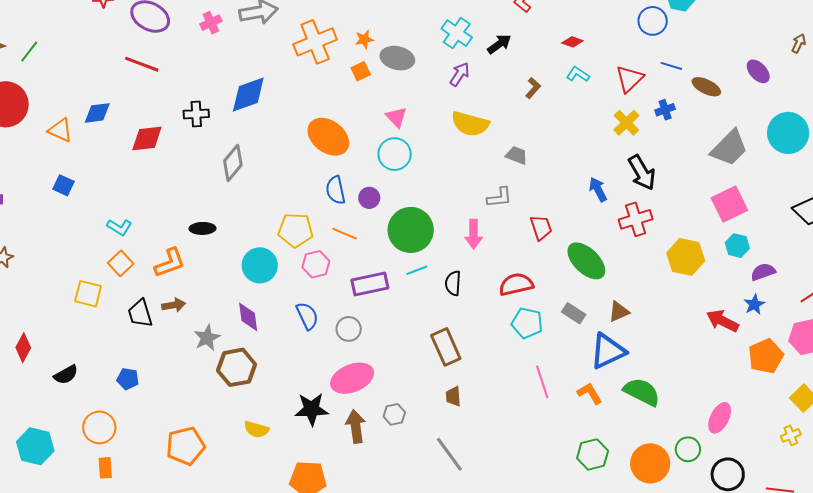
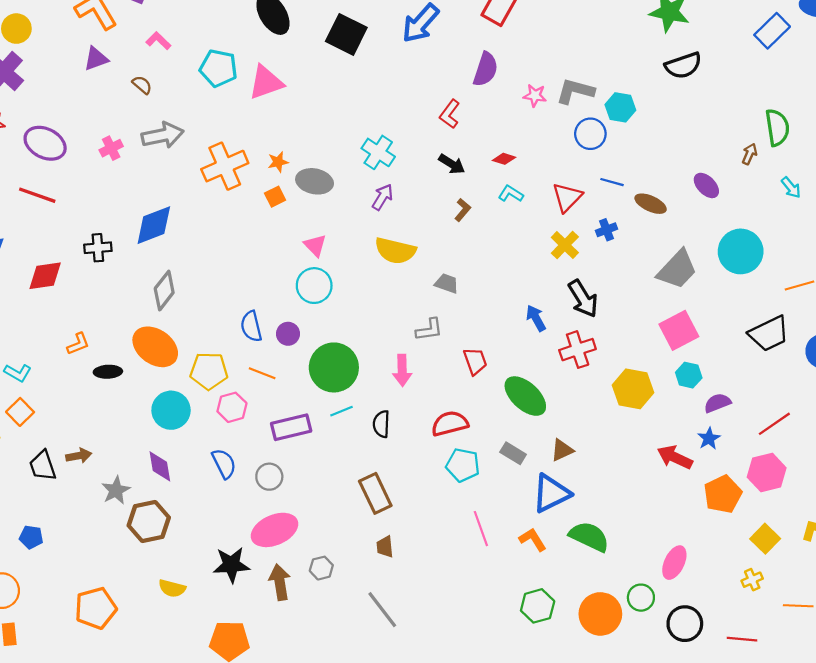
black arrow: (499, 44) -> (452, 164), moved, turned 70
orange ellipse: (328, 137) -> (155, 347), moved
gray diamond: (233, 163) -> (164, 291), moved
orange L-shape: (170, 263) -> (78, 344), moved, size x0.7

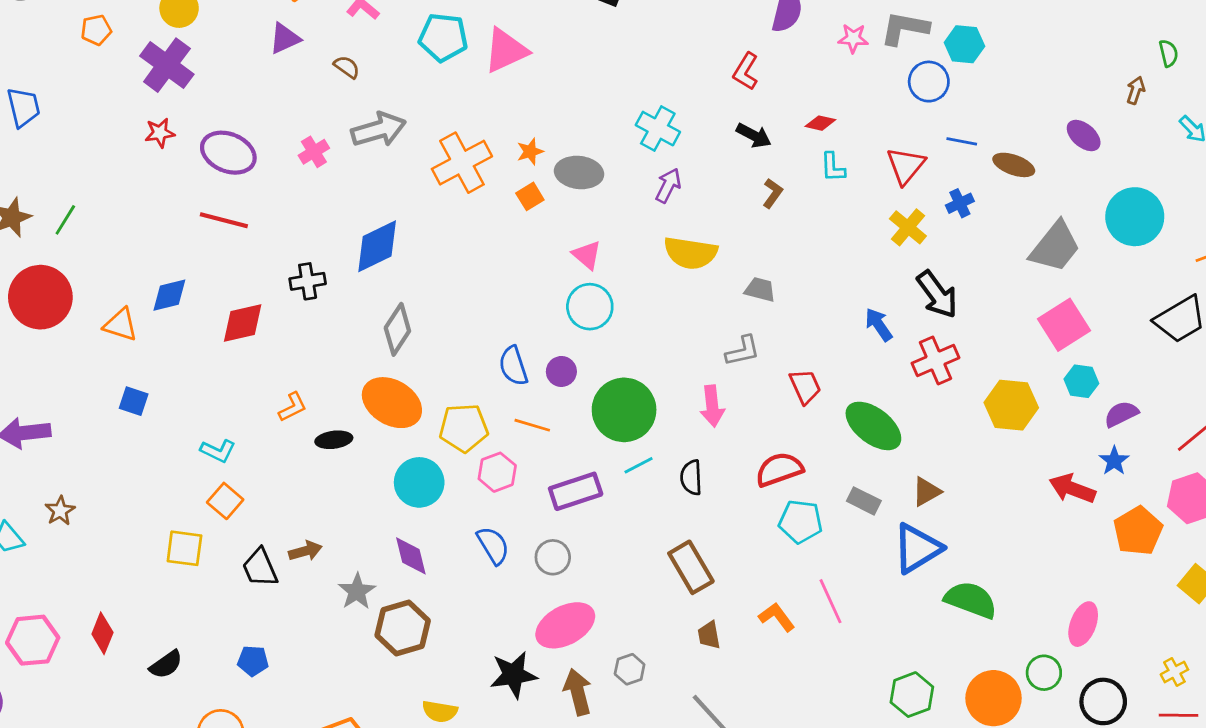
green semicircle: (777, 127) -> (1169, 53), size x0.6
cyan L-shape: (511, 194) -> (833, 167), turned -120
orange L-shape: (533, 540) -> (777, 617), moved
yellow cross: (752, 580) -> (1174, 672), moved

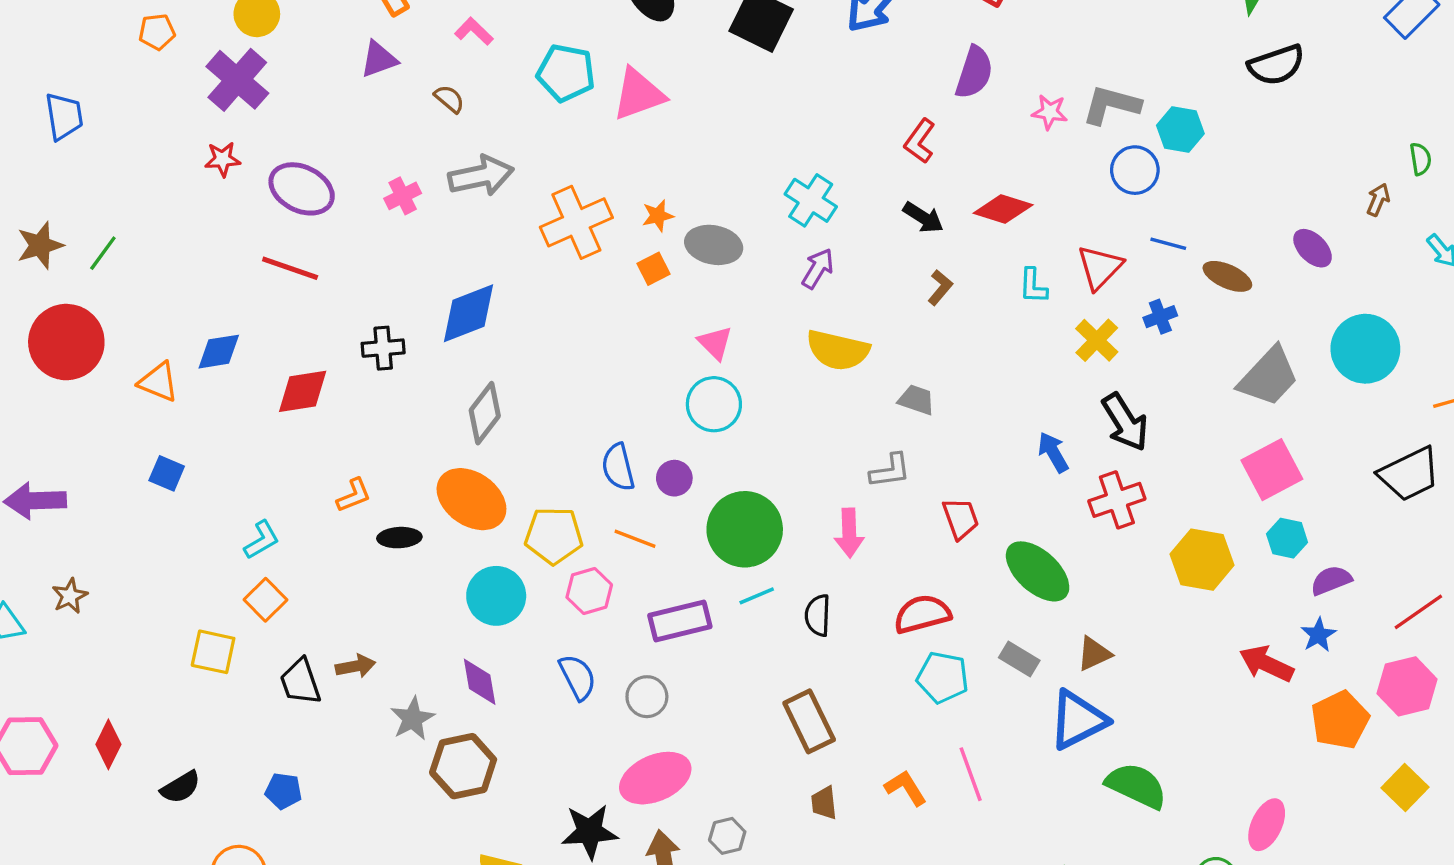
red diamond: (820, 123) -> (1003, 209), size x1.6
cyan L-shape: (833, 167) -> (1033, 286), moved
cyan L-shape: (218, 451) -> (262, 540), turned -60

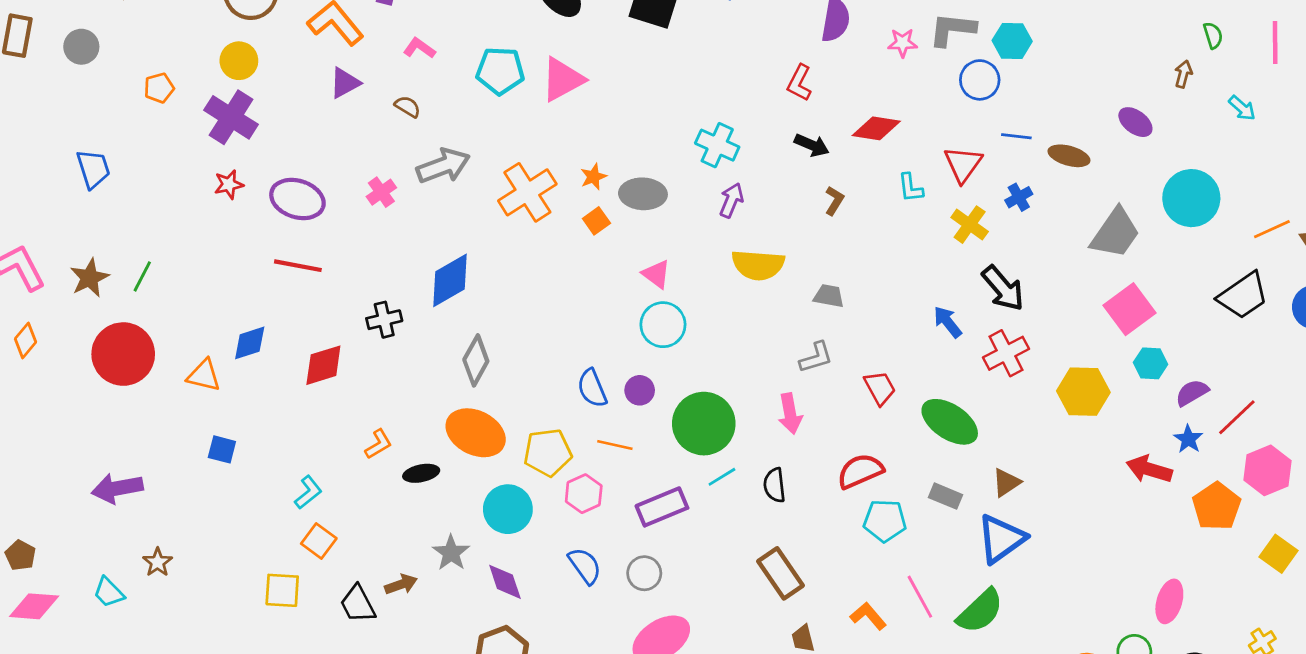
red line: (1418, 612) -> (1237, 417), moved
gray star: (413, 719) -> (451, 553), moved
green semicircle: (1136, 786) -> (980, 611), moved, turned 120

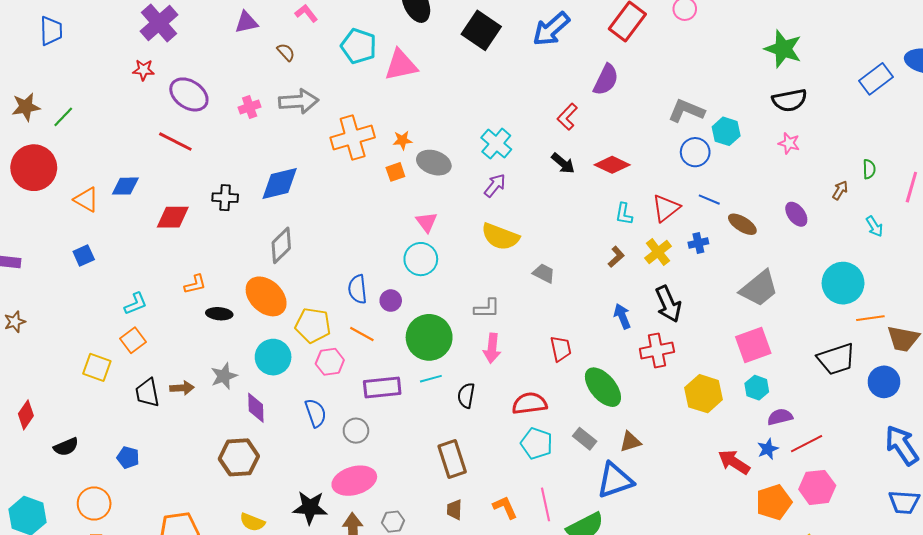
pink star: (903, 43) -> (789, 143), moved
cyan circle: (1191, 198) -> (843, 283), moved
brown L-shape: (834, 201) -> (616, 257), moved
gray L-shape: (816, 357) -> (487, 308), moved
blue square: (222, 449) -> (84, 256), turned 35

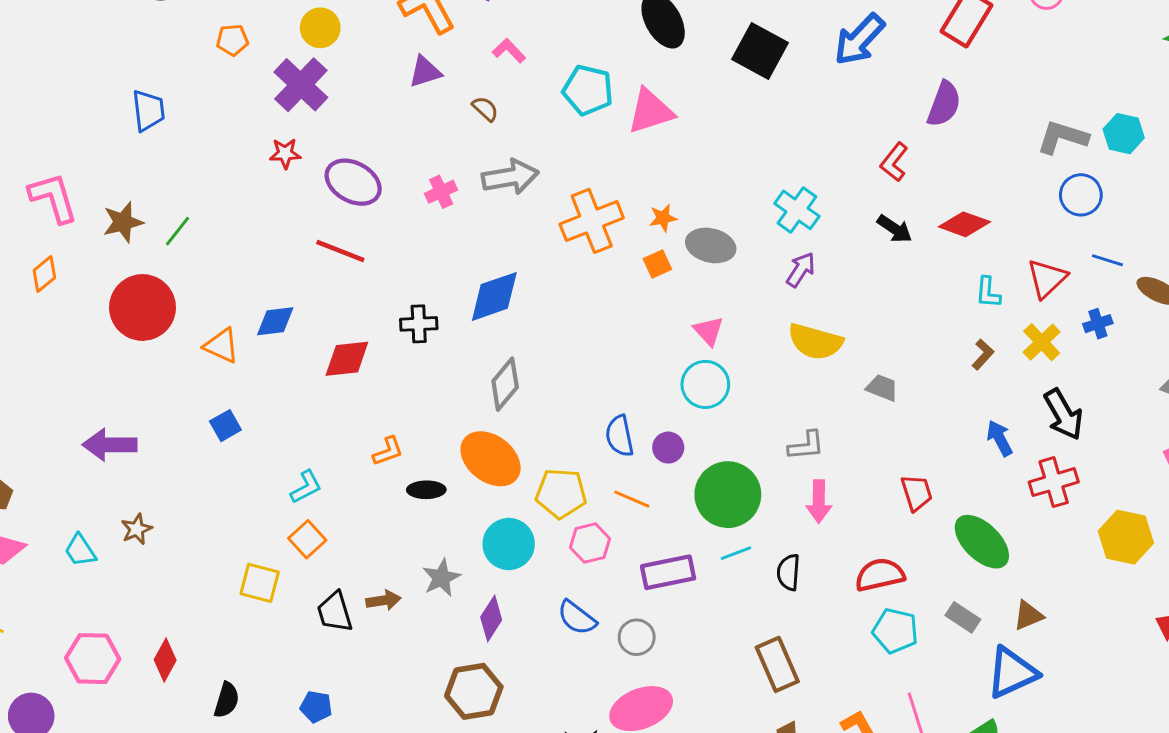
cyan hexagon: (726, 131) -> (1124, 134), moved
purple diamond: (256, 408) -> (491, 618), turned 40
blue semicircle: (316, 413) -> (577, 618), turned 152
black semicircle: (66, 447) -> (227, 700), turned -45

